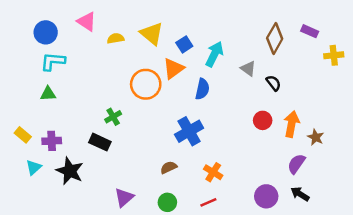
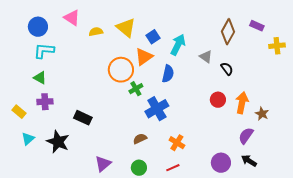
green triangle: (48, 94) -> (40, 78), turned 32
green cross: (113, 117) -> (136, 89), moved
purple cross: (52, 141) -> (45, 102), moved

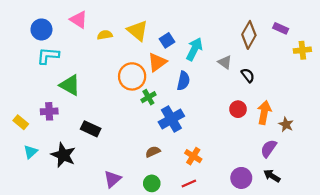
green triangle: (40, 78) -> (70, 85), moved, size x1.5

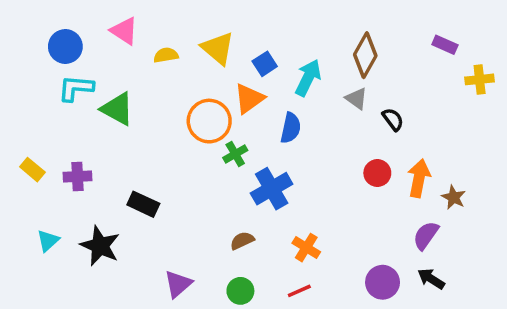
brown diamond: (249, 35) -> (365, 55), moved
green triangle: (70, 85) -> (117, 109), moved
yellow rectangle: (21, 122) -> (32, 170), moved

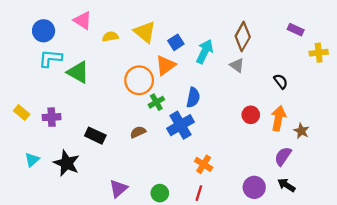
black semicircle: (393, 119) -> (281, 81), moved
blue semicircle: (291, 128) -> (193, 98), moved
brown semicircle: (242, 241) -> (138, 132), moved
red line: (299, 291) -> (199, 193), turned -49

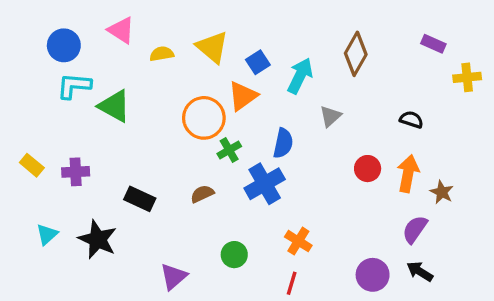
gray triangle: (237, 65) -> (330, 116), moved, turned 42
black semicircle: (281, 81) -> (411, 120), turned -35
green circle: (160, 193) -> (234, 255), moved

